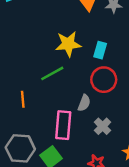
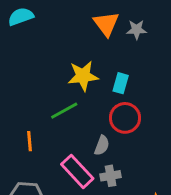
pink rectangle: (63, 125) -> (77, 171), turned -48
gray cross: (103, 126) -> (111, 176), moved, turned 35

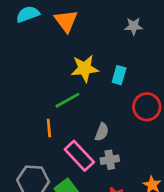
orange triangle: (106, 24) -> (66, 21), moved
red circle: (125, 118) -> (147, 107), moved
orange line: (29, 141) -> (49, 128), moved

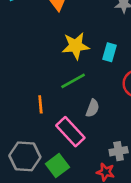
green line: (67, 100) -> (73, 81), moved
gray cross: (110, 160) -> (119, 151), moved

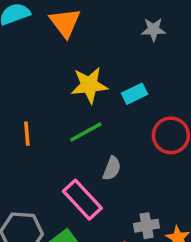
cyan rectangle: (109, 52) -> (134, 94), turned 48
orange line: (40, 104) -> (27, 134), moved

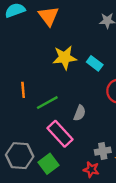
cyan rectangle: (134, 94) -> (95, 63), turned 63
green line: (86, 132) -> (47, 103), moved

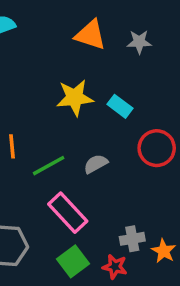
orange triangle: (48, 16) -> (90, 35), moved, turned -35
gray semicircle: (80, 113) -> (96, 164), moved, turned -140
green square: (48, 164) -> (73, 261), moved

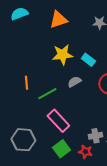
orange triangle: (90, 35) -> (58, 20), moved, turned -36
gray semicircle: (96, 164) -> (74, 82), moved

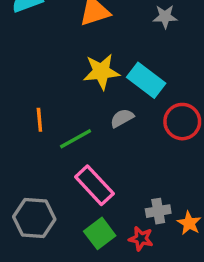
cyan rectangle: (88, 60) -> (146, 80), size x1.5

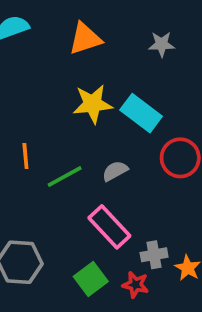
gray semicircle: (122, 118) -> (115, 171), moved
pink rectangle: (94, 185) -> (109, 227), moved

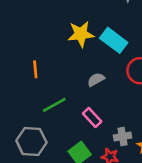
green line: (65, 177) -> (54, 105), moved
pink rectangle: (109, 227) -> (92, 117), size x0.7

